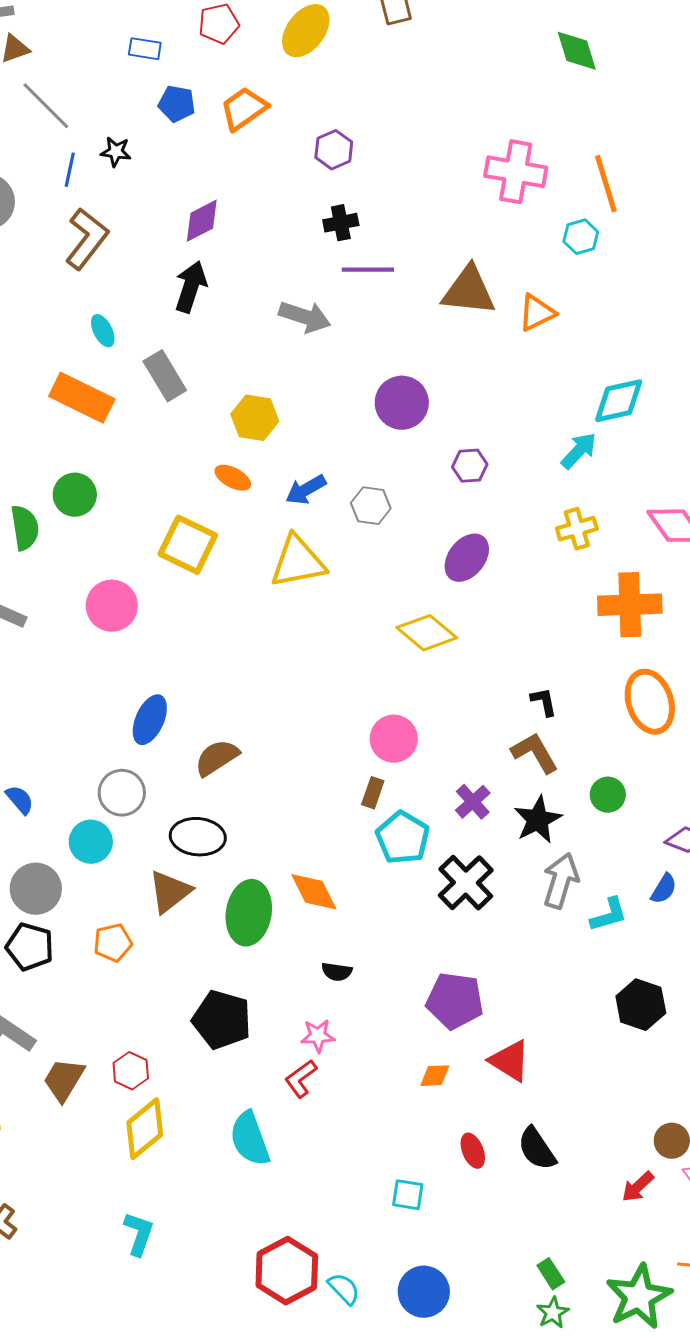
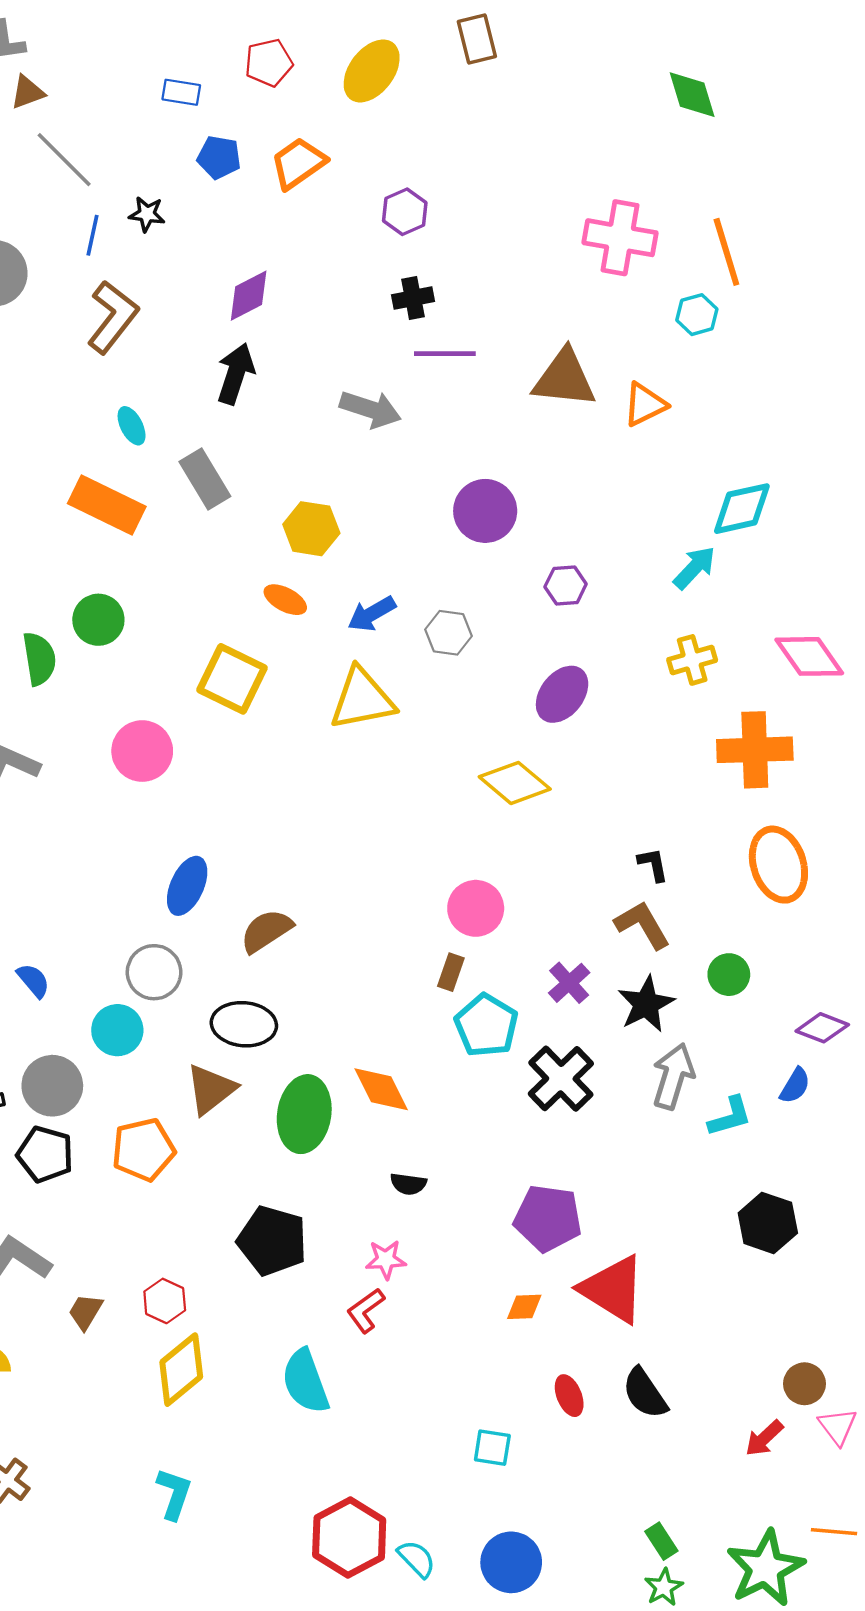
orange pentagon: (113, 943) -> (143, 1150), size x1.4
red triangle: (510, 1061) -> (613, 1289), size x1.4
brown trapezoid: (64, 1080) -> (85, 1312), size x0.7

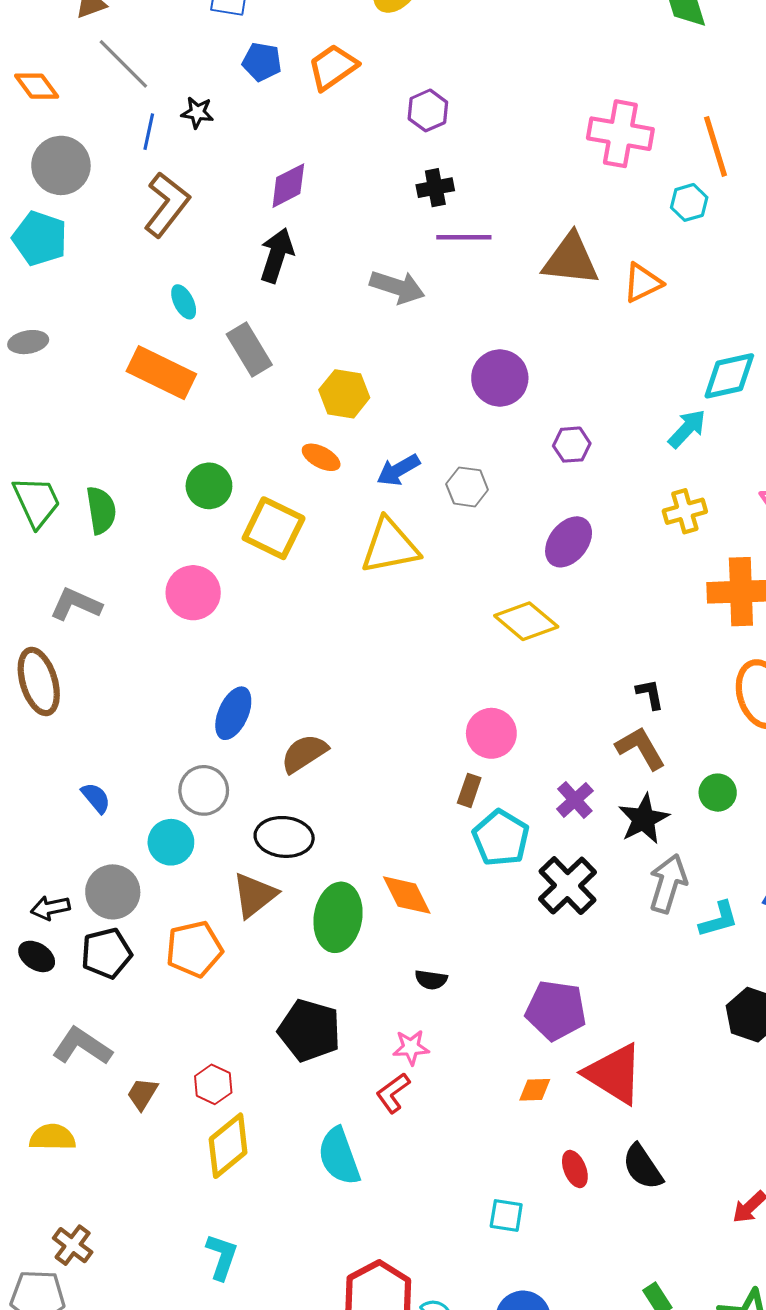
green circle: (98, 620) -> (209, 486), moved
black pentagon: (45, 1154) -> (106, 953), turned -30

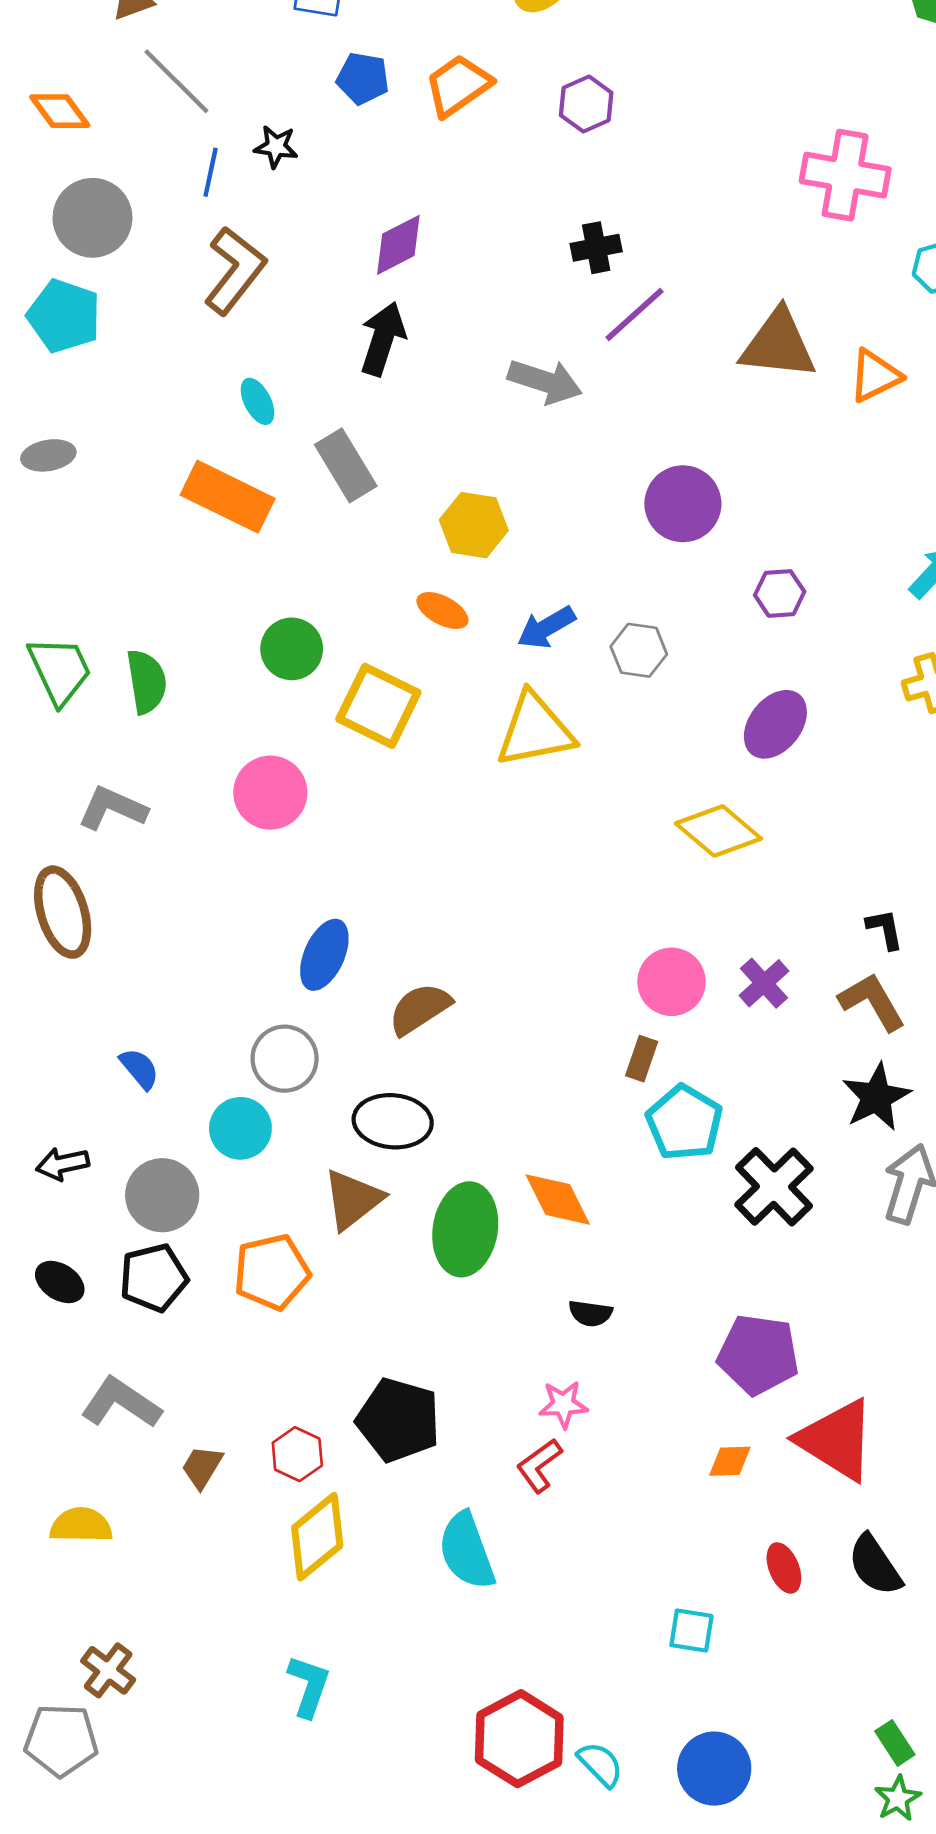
purple hexagon: (428, 110) -> (586, 104), moved
purple line: (464, 237) -> (635, 315), turned -42
purple cross: (575, 800) -> (764, 983), moved
black arrow: (50, 908) -> (63, 1164), moved
black pentagon: (309, 1030) -> (398, 1420), moved

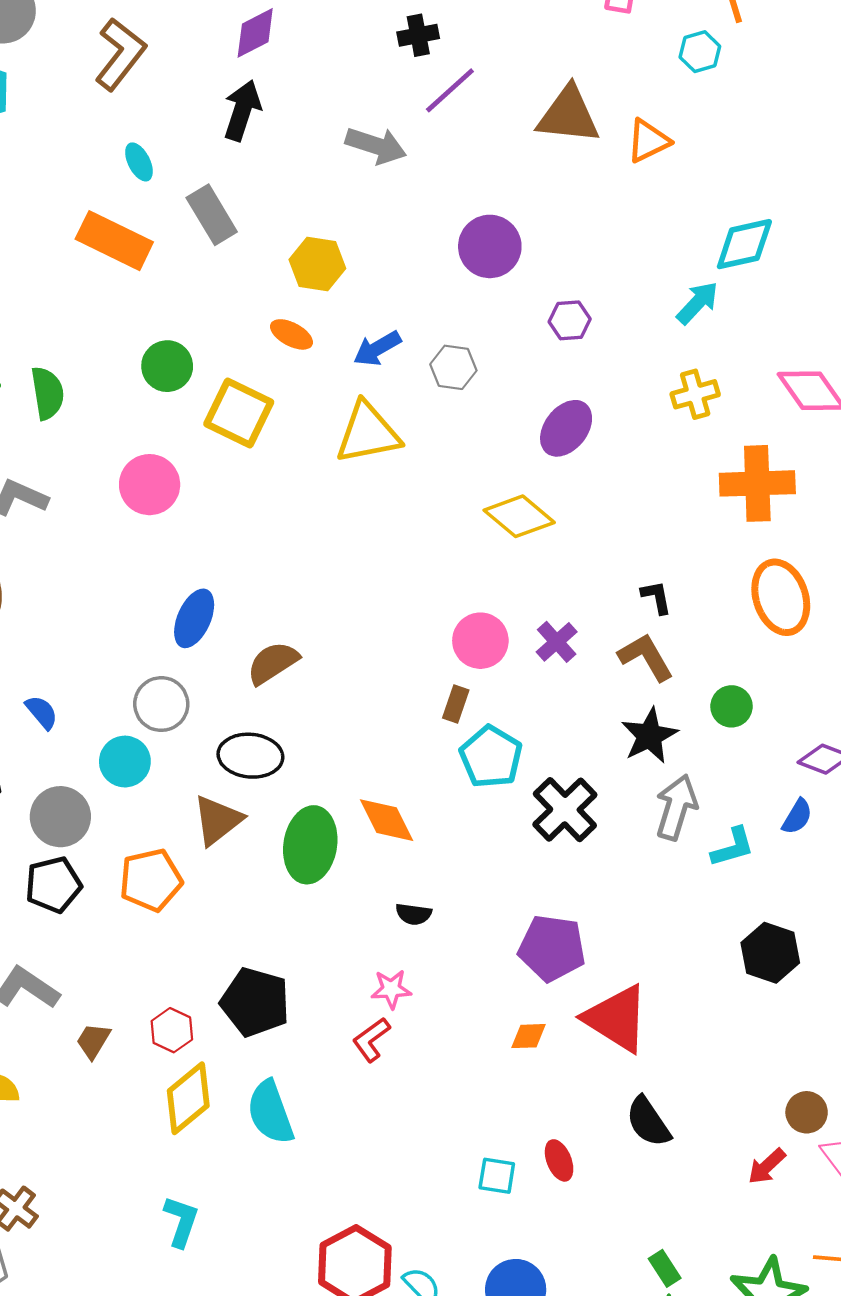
cyan semicircle: (467, 1551) -> (270, 1112), moved
red ellipse: (784, 1568) -> (559, 1160), moved

